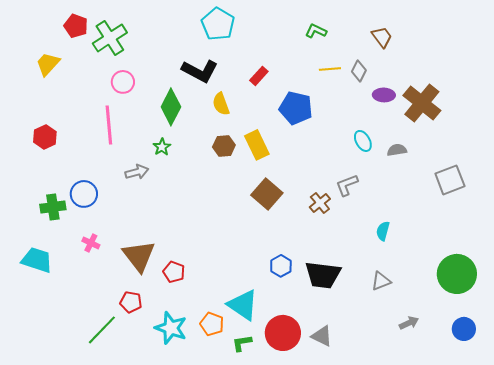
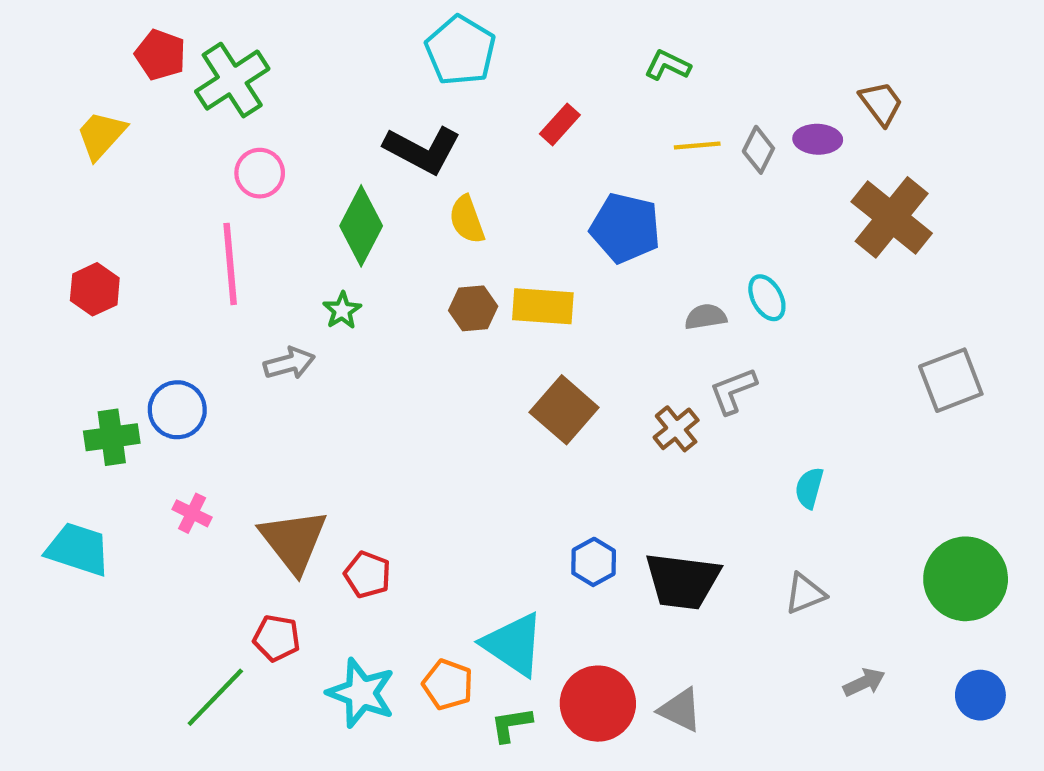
brown trapezoid: (382, 37) -> (881, 103), moved
red rectangle: (259, 76) -> (560, 124), moved
purple ellipse: (384, 95) -> (818, 139), moved
yellow rectangle: (257, 145) -> (543, 306), turned -60
gray semicircle: (397, 150) -> (706, 317), moved

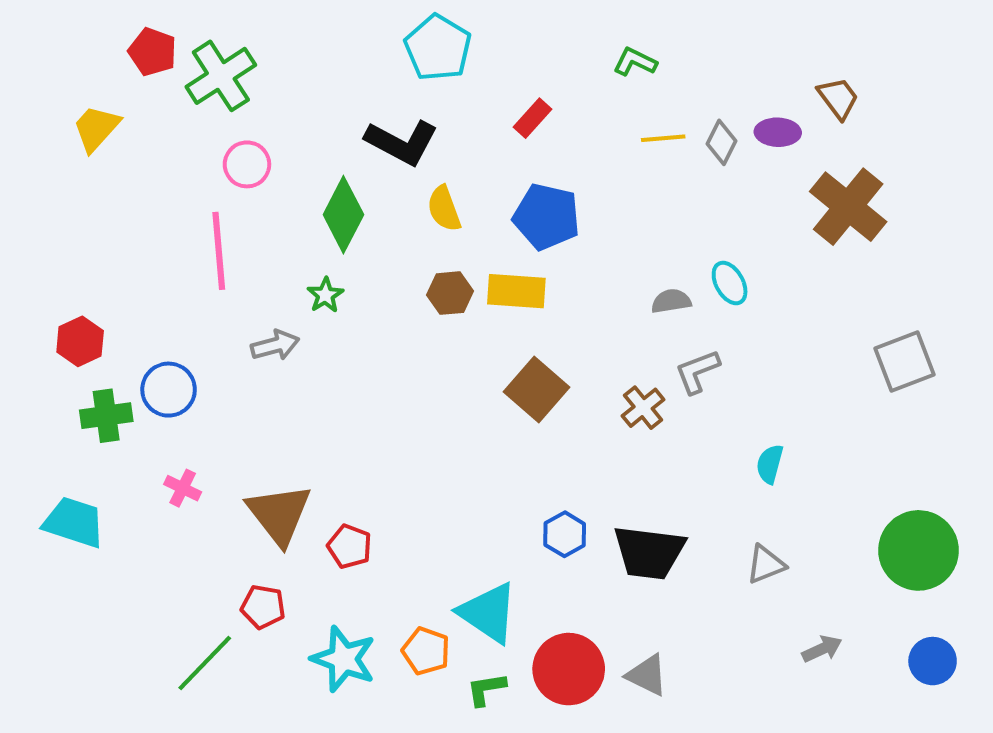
blue pentagon: (625, 228) -> (547, 217), moved
red hexagon: (95, 289) -> (80, 341), moved

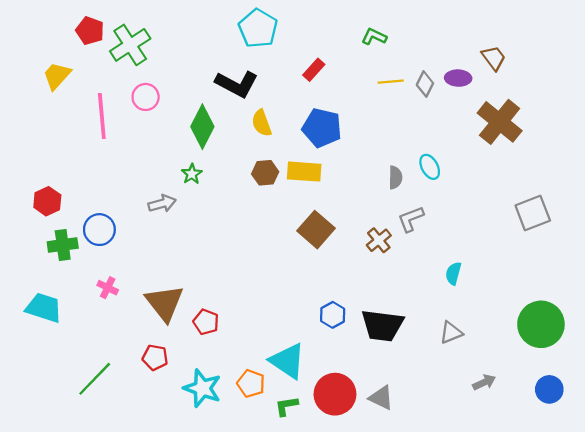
pink line: (219, 251) -> (102, 116), moved
gray semicircle: (671, 301) -> (395, 177), turned 100
green line: (205, 663) -> (95, 379), moved

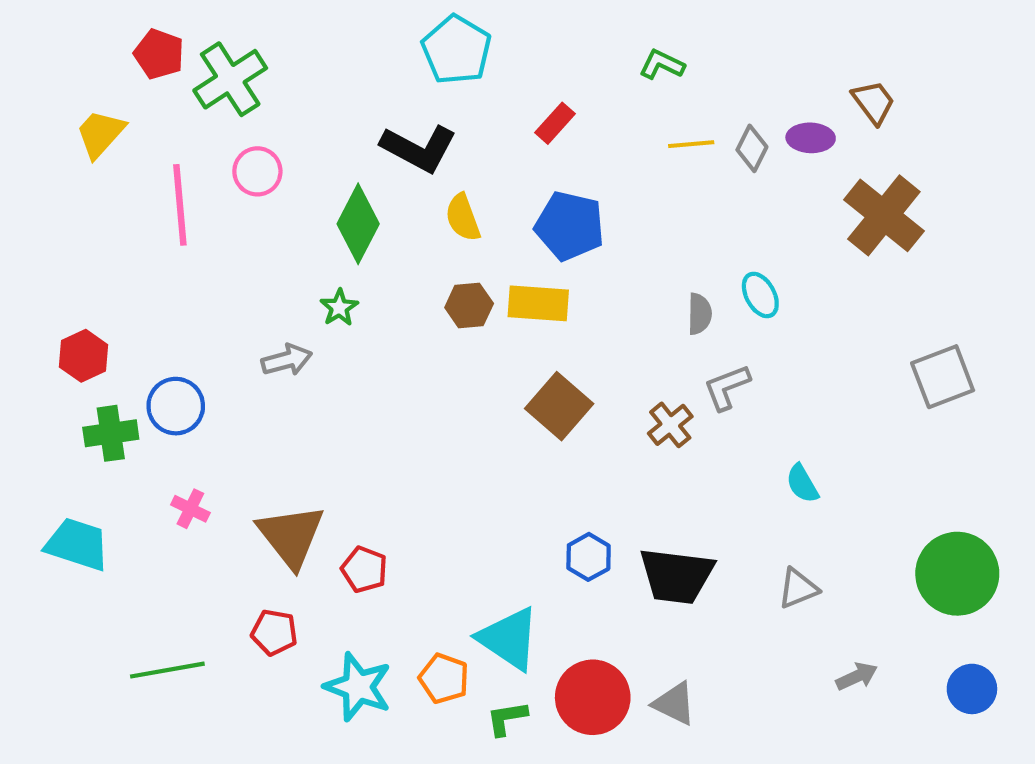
cyan semicircle: (453, 273) -> (802, 484), turned -45
green line: (95, 379) -> (167, 670), turned 36

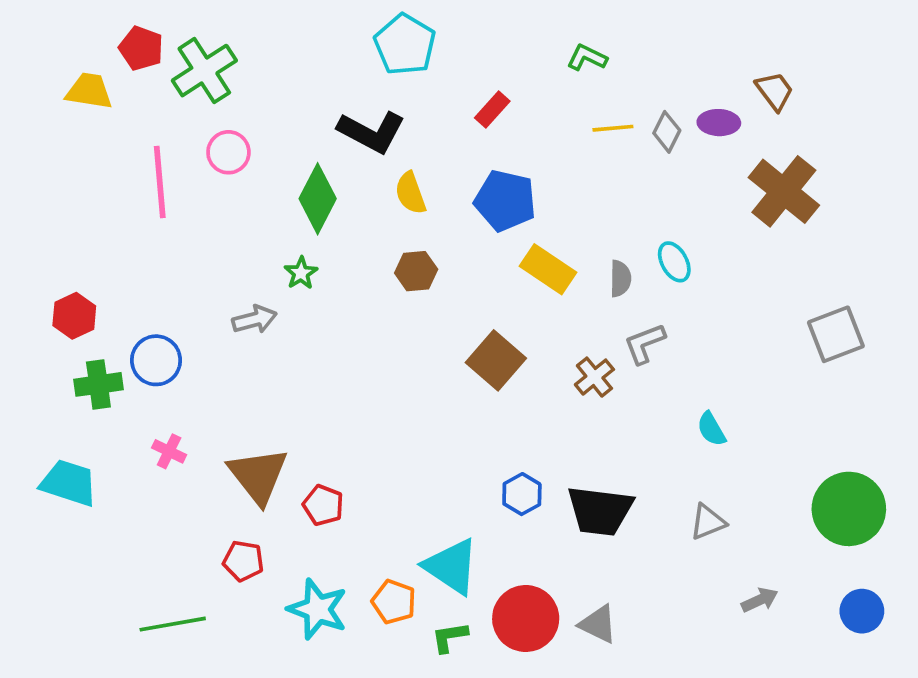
yellow trapezoid: (100, 134) -> (89, 91), moved, turned 57
yellow rectangle: (538, 303) -> (548, 269), moved, turned 30
green line: (167, 670) -> (173, 624), moved

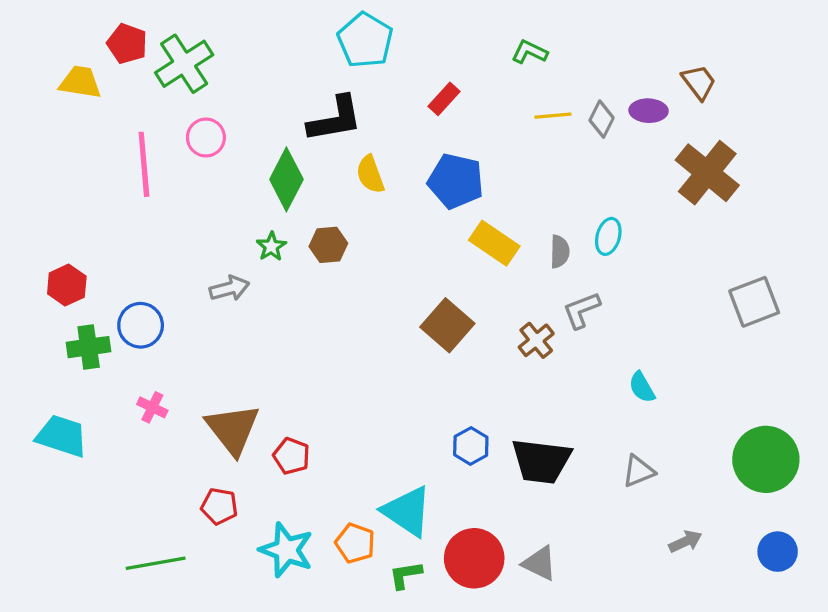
black L-shape: (371, 132) -> (335, 119), turned -38
cyan ellipse: (674, 262) -> (608, 236), turned 45
brown hexagon: (416, 271) -> (328, 245), moved

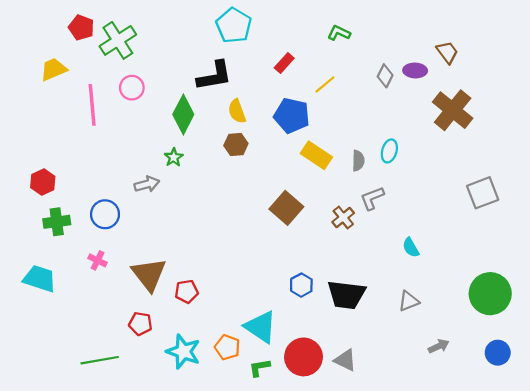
yellow trapezoid: (80, 82) -> (54, 69), moved, turned -32
yellow line: (553, 116) -> (325, 84), moved, turned -35
brown hexagon: (328, 245) -> (236, 145), moved
blue circle: (141, 325) -> (105, 214), moved
red pentagon: (291, 456) -> (187, 292), turned -30

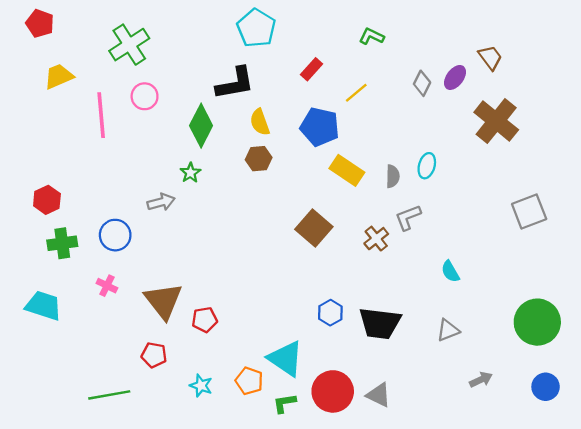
red pentagon: (81, 28) -> (40, 23), moved
purple ellipse: (415, 70) -> (455, 77), turned -55
cyan star: (183, 352) -> (201, 386), size x0.6

